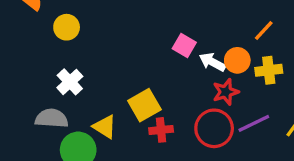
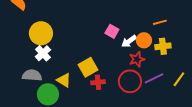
yellow circle: (67, 27) -> (41, 33), moved, size x1.5
orange line: (264, 31) -> (160, 22), turned 32
white arrow: (212, 62) -> (129, 41), turned -63

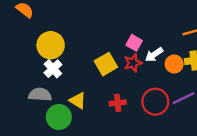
orange circle: (144, 40) -> (174, 64), moved
red star: (137, 59) -> (133, 63), moved
yellow square: (88, 67) -> (106, 64), moved

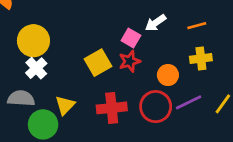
white arrow: (154, 55) -> (156, 23), moved
orange circle: (174, 64) -> (168, 75), moved
yellow triangle: (78, 100) -> (65, 105), turned 42
red cross: (118, 103) -> (112, 108), size x1.5

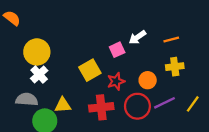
pink square: (131, 38) -> (117, 50), turned 35
red star: (130, 61) -> (116, 81), moved
yellow triangle: (65, 105) -> (63, 105), turned 42

